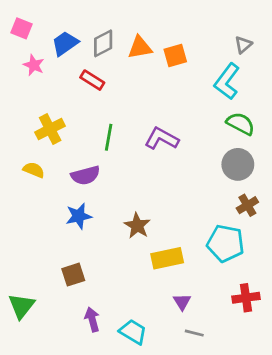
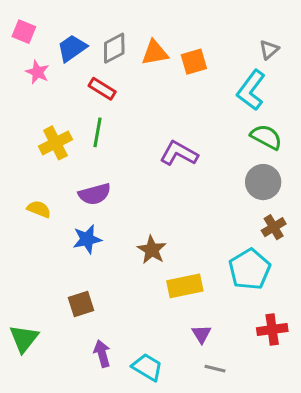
green line: (109, 137) -> (98, 132), moved
yellow semicircle: (34, 170) -> (39, 209), moved
cyan pentagon: (226, 243) -> (250, 269), turned 30

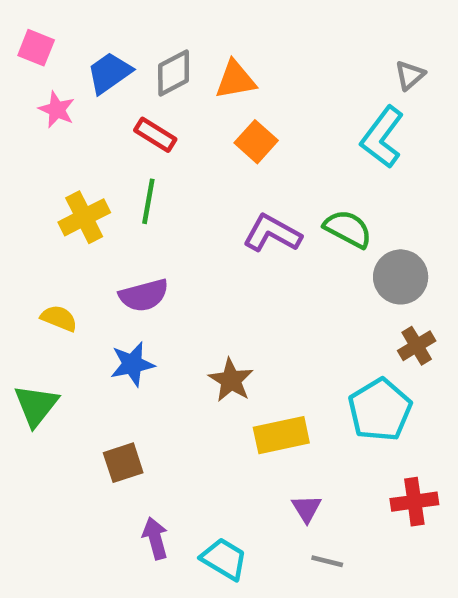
orange square: (194, 62) -> (256, 142), moved, turned -32
green semicircle: (266, 137) -> (348, 229), moved
green triangle: (24, 339) -> (36, 405), moved

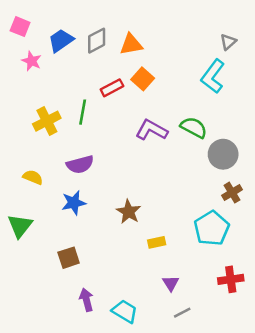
red rectangle: (155, 135) -> (112, 88), moved, turned -60
yellow rectangle: (281, 435) -> (157, 242), size x0.6
gray line: (327, 561) -> (182, 313), turned -42

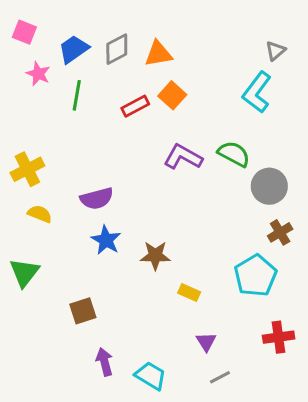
green line: (83, 112) -> (77, 95), moved
yellow cross: (47, 121) -> (27, 169), moved
blue star: (74, 203) -> (106, 240), moved, turned -30
brown star: (129, 212) -> (155, 256), turned -30
yellow rectangle: (157, 242) -> (189, 292), turned 36

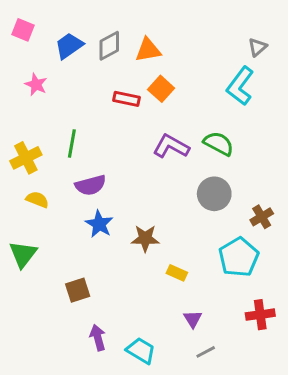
pink star: (38, 74) -> (36, 85), moved
green line: (77, 95) -> (72, 143), moved
red rectangle: (135, 106) -> (127, 99), turned 40
gray circle: (269, 186) -> (214, 194), moved

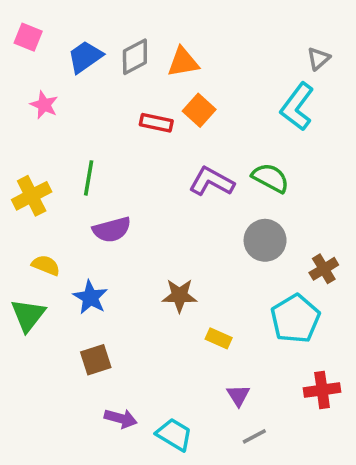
yellow semicircle: (37, 200) -> (46, 265), moved
blue star: (99, 224) -> (90, 297), moved
purple arrow: (98, 338) -> (121, 419), turned 120

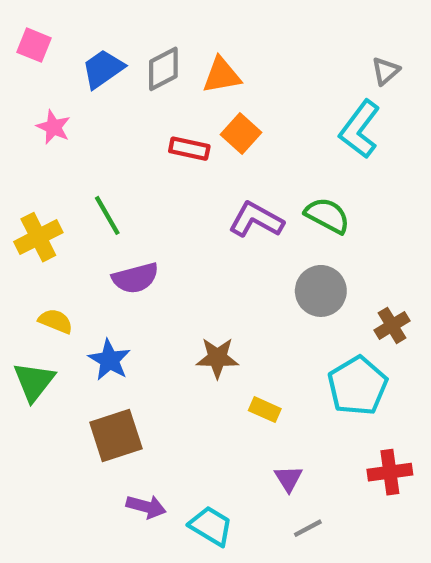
green line: (89, 178) -> (107, 215), turned -40
brown square: (96, 360) -> (116, 435), size x1.4

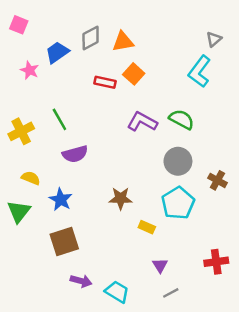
blue trapezoid: (103, 69) -> (57, 52), moved
brown cross: (392, 325) -> (217, 180), turned -30
cyan pentagon: (357, 386) -> (178, 203), moved

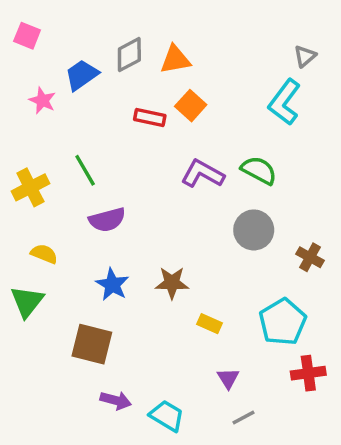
blue star: (61, 200) -> (112, 285), moved
cyan pentagon: (178, 203) -> (283, 322), moved
brown square: (64, 241) -> (92, 344), turned 32

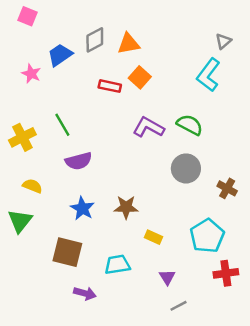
pink square: (27, 36) -> (27, 16), moved
cyan trapezoid: (167, 416) -> (117, 265), moved, turned -40

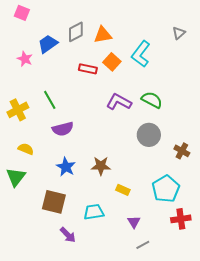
cyan L-shape: (208, 75) -> (141, 54), moved
purple arrow: (85, 293) -> (68, 235), turned 30

